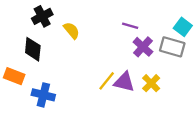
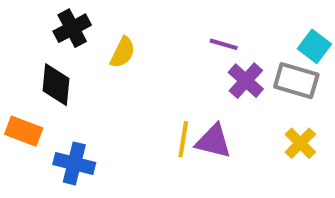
yellow semicircle: (71, 30) -> (123, 52), turned 66
yellow line: (107, 81) -> (183, 139), turned -30
yellow cross: (151, 83) -> (300, 143), moved

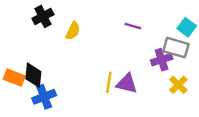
purple cross: (246, 81) -> (162, 60), moved, turned 30
black diamond: (56, 85) -> (33, 75), moved
blue cross: (74, 163) -> (44, 97), turned -35

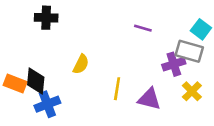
black cross: (43, 16) -> (46, 18), turned 30
yellow semicircle: (73, 31) -> (81, 64), moved
purple triangle: (127, 84) -> (149, 99), moved

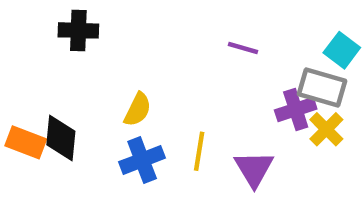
yellow cross: (192, 91) -> (326, 129), moved
purple triangle: (149, 99) -> (254, 169), turned 45
blue cross: (47, 104) -> (142, 160), moved

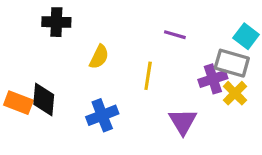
yellow semicircle: (138, 109) -> (99, 57), moved
yellow line: (199, 151) -> (148, 76), moved

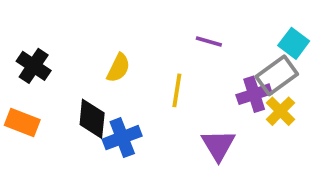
black cross: (56, 22) -> (34, 66), moved, turned 32
gray rectangle: (232, 63) -> (277, 75), turned -52
black diamond: (44, 99) -> (92, 119), moved

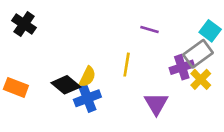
black cross: (34, 66) -> (24, 24), moved
yellow semicircle: (118, 68) -> (87, 77), moved
black diamond: (92, 119) -> (66, 85), turned -56

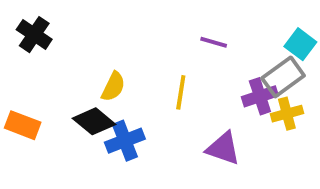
yellow semicircle: (87, 77) -> (113, 87), moved
yellow cross: (201, 79) -> (287, 114), turned 30
purple triangle: (156, 104) -> (223, 148), turned -40

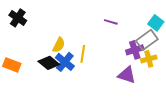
yellow line: (181, 92) -> (83, 54), moved
blue cross: (125, 141) -> (65, 62), moved, turned -30
purple triangle: (223, 148) -> (127, 75), moved

